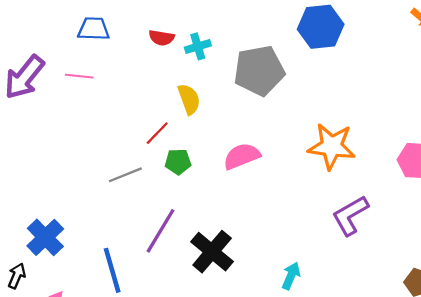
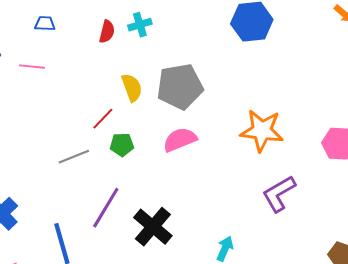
blue trapezoid: (94, 29) -> (45, 24), size x0.7
red semicircle: (162, 38) -> (107, 32), turned -85
cyan cross: (198, 46) -> (140, 25), moved
gray pentagon: (259, 71) -> (180, 87), moved

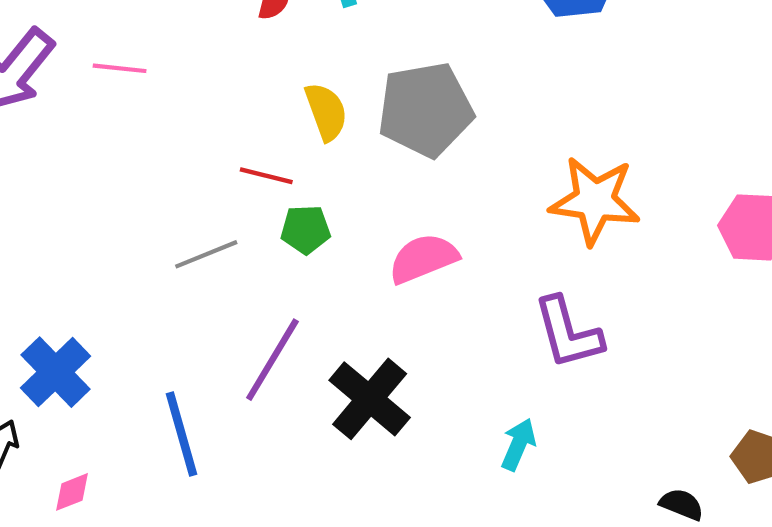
red line: (103, 119) -> (266, 176), turned 60
pink semicircle: (180, 140) -> (423, 258), moved
purple L-shape: (279, 194) -> (568, 333), moved, turned -75

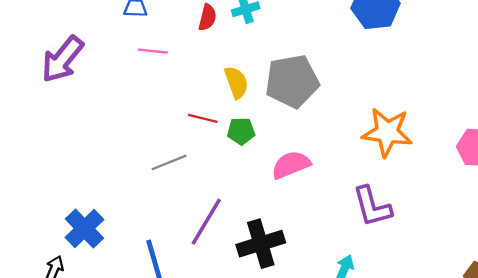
pink line: (120, 68) -> (153, 51), moved
green pentagon: (306, 229) -> (241, 131), moved
black cross: (370, 399) -> (261, 244), turned 33

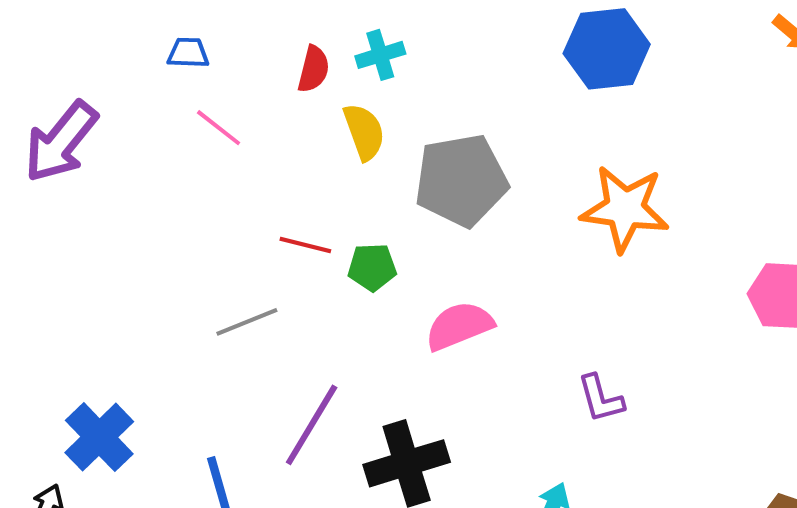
pink line: (153, 51) -> (219, 128), turned 32
yellow semicircle: (236, 82) -> (364, 132), moved
orange star: (387, 132) -> (625, 209), moved
purple L-shape: (372, 207) -> (601, 399), size x0.7

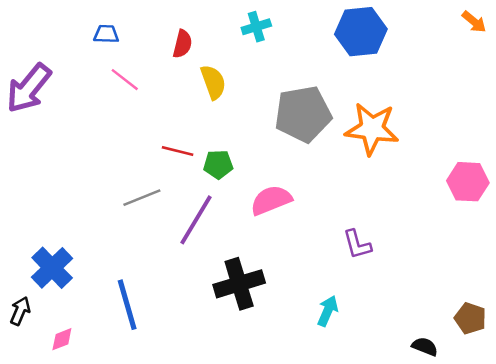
cyan cross: (380, 55) -> (256, 27), moved
gray pentagon: (461, 180) -> (303, 114), moved
purple line: (312, 425) -> (196, 220), moved

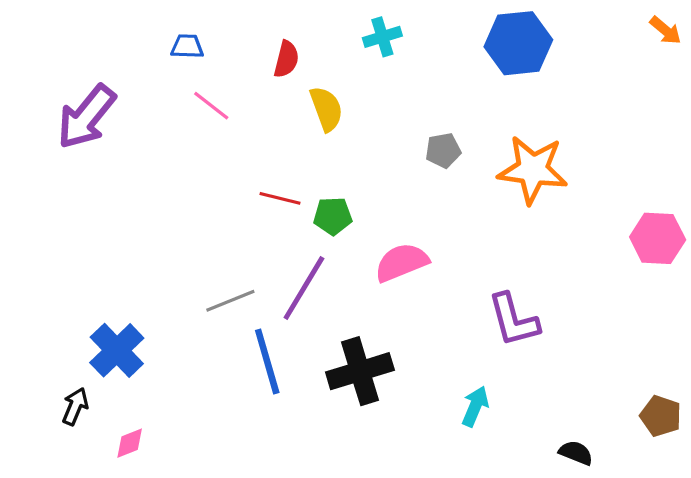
gray pentagon: (303, 114) -> (443, 150), size x0.5
gray line: (142, 198) -> (230, 301), moved
purple L-shape: (357, 244) -> (514, 320), size x1.4
blue line: (127, 305) -> (267, 362), moved
black semicircle: (425, 347) -> (576, 453), moved

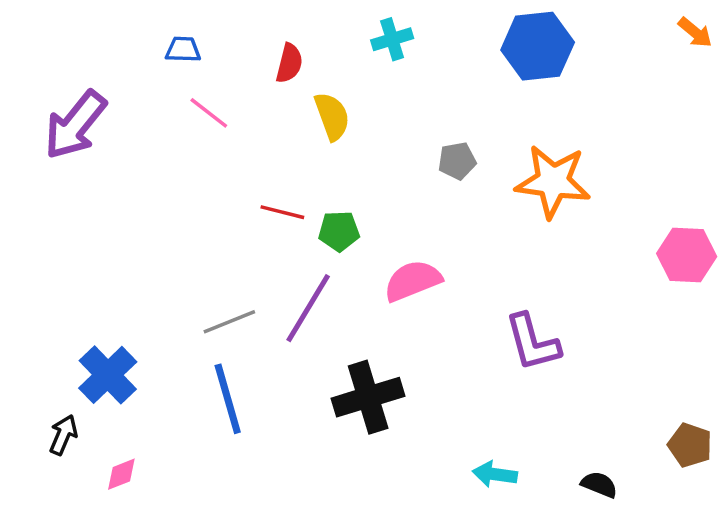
blue line: (267, 362) -> (228, 399), moved
cyan arrow: (475, 406) -> (495, 474), moved, turned -105

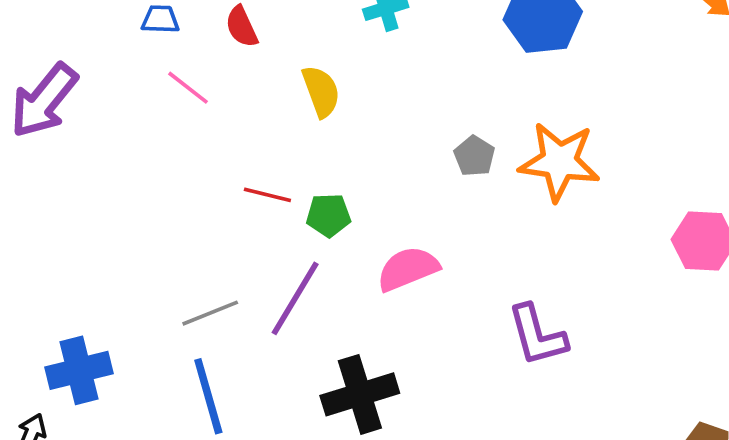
red semicircle: (289, 63) -> (242, 27), moved, turned 141
gray pentagon: (457, 161) -> (474, 156), moved, turned -30
blue cross: (108, 375) -> (79, 370), turned 30

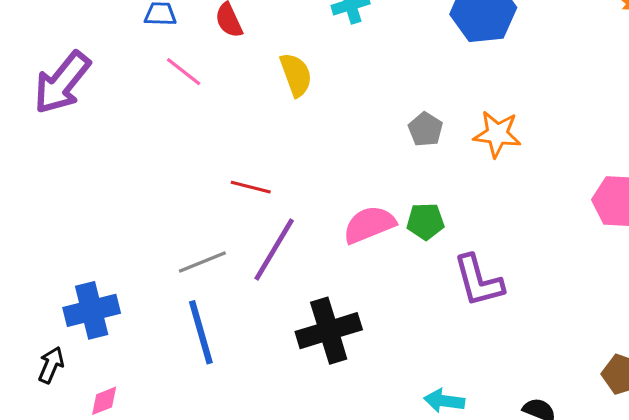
orange star: (559, 162) -> (497, 134), size x0.7
red line: (267, 195) -> (251, 187), moved
green pentagon: (328, 215) -> (425, 221), moved

